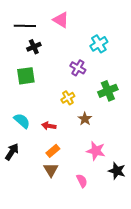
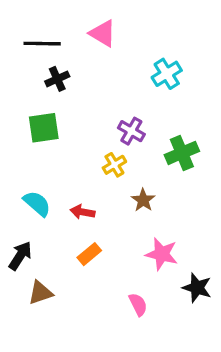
purple cross: (78, 68) -> (131, 131), moved
brown triangle: (51, 170) -> (40, 293), moved, turned 42

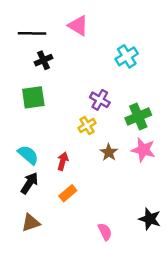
red arrow: (82, 212) -> (63, 161), turned 96
pink star: (162, 254) -> (143, 150), moved
black arrow: (20, 256) -> (29, 183), moved

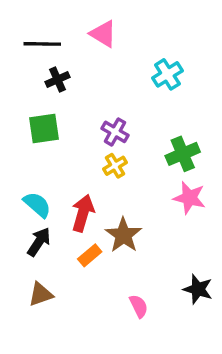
purple cross: (100, 100) -> (115, 132), moved
brown star: (109, 152) -> (123, 235), moved, size x1.5
red arrow: (63, 161) -> (83, 213), size x1.5

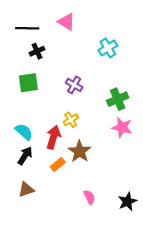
yellow cross: (115, 166) -> (71, 120), moved
black star: (198, 289) -> (127, 202), moved, turned 30

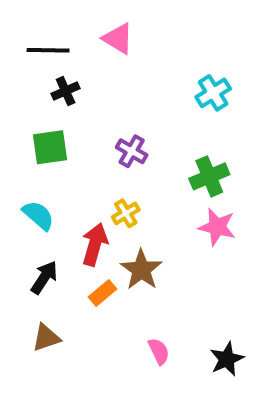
cyan cross: (108, 48) -> (213, 93), moved
cyan semicircle: (24, 132) -> (38, 215), moved

